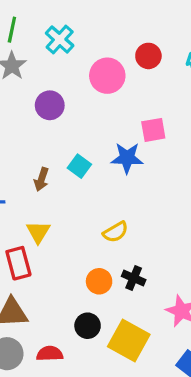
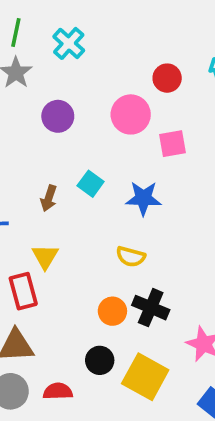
red circle: (148, 56) -> (167, 78), moved
pink circle: (107, 76) -> (131, 114), moved
blue star: (127, 158) -> (143, 198), moved
yellow semicircle: (116, 232) -> (131, 257), turned 45
black cross: (134, 278) -> (151, 308), size x1.4

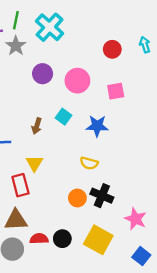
cyan cross: (69, 43) -> (50, 27), size x1.4
pink circle: (131, 114) -> (77, 81), moved
black circle: (100, 360) -> (62, 239), moved
red semicircle: (58, 391) -> (39, 239), moved

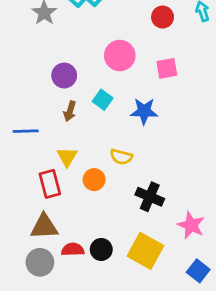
purple circle: (43, 74) -> (64, 76), moved
yellow semicircle: (89, 163) -> (121, 157), moved
orange circle: (77, 198) -> (94, 180), moved

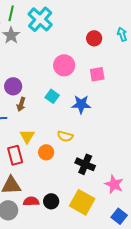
purple circle: (64, 76) -> (13, 86), moved
brown arrow: (70, 111) -> (21, 104), moved

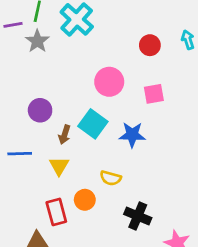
cyan square: (52, 96) -> (93, 124), size x1.5
brown arrow: (21, 104) -> (64, 135), moved
yellow triangle: (27, 136) -> (59, 166), moved
red rectangle: (15, 155) -> (56, 212), moved

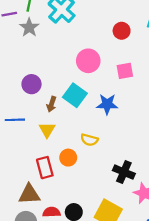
black cross: (138, 216) -> (124, 172), moved

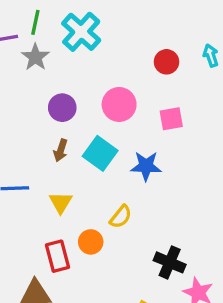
purple circle: (31, 84) -> (62, 108), moved
brown arrow: (52, 104) -> (61, 150), moved
yellow semicircle: (89, 140) -> (121, 217), turned -66

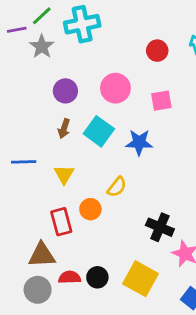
green line: (35, 22) -> (42, 16), turned 35
cyan cross: (81, 32) -> (82, 24), turned 36

